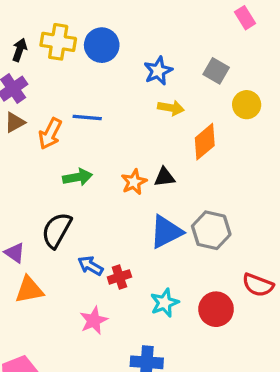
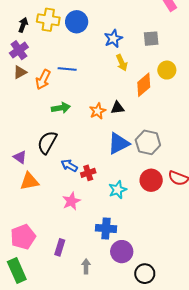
gray square: (216, 71) -> (151, 39), turned -35
yellow circle: (247, 105) -> (167, 70), moved
yellow arrow: (171, 108) -> (122, 63), turned 56
red circle: (216, 309) -> (151, 180), moved

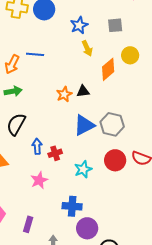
green arrow: (61, 108) -> (13, 91), moved
blue arrow: (69, 166) -> (37, 146), turned 56

